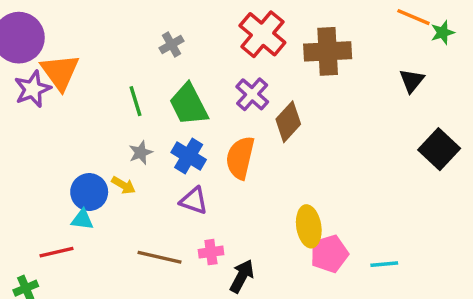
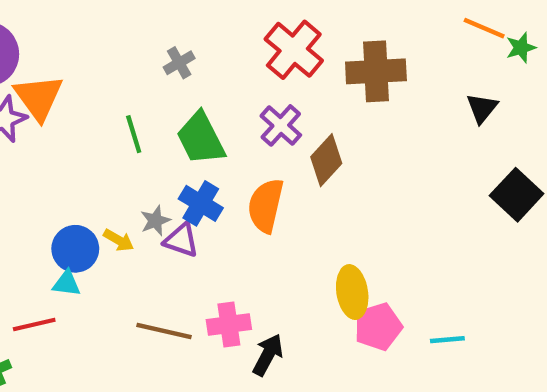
gray star: (141, 153) -> (155, 221), moved
purple triangle: (194, 201) -> (181, 240), moved
pink cross: (211, 252) -> (229, 325), size x1.4

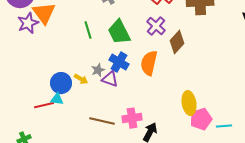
red line: (34, 325) -> (44, 105), moved
cyan line: (447, 340) -> (224, 126), moved

